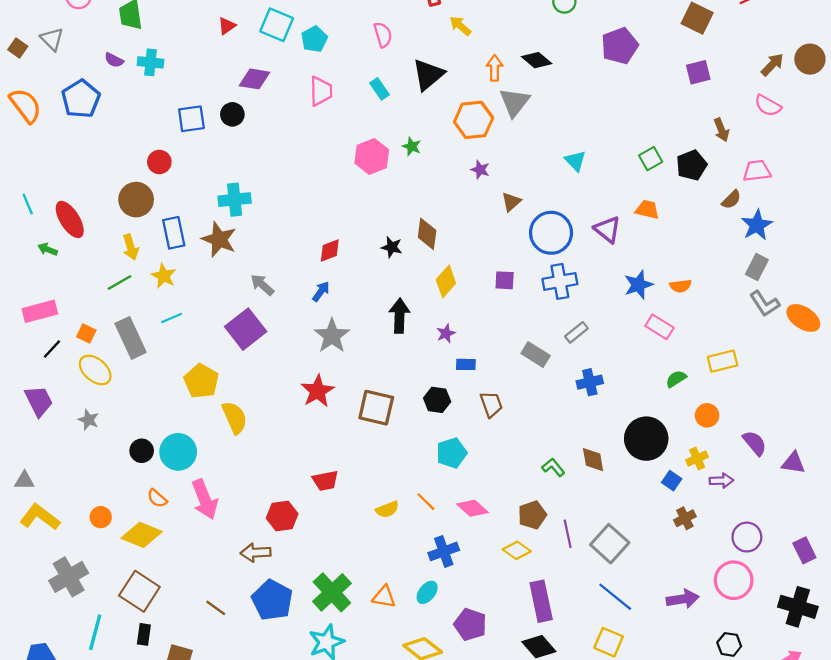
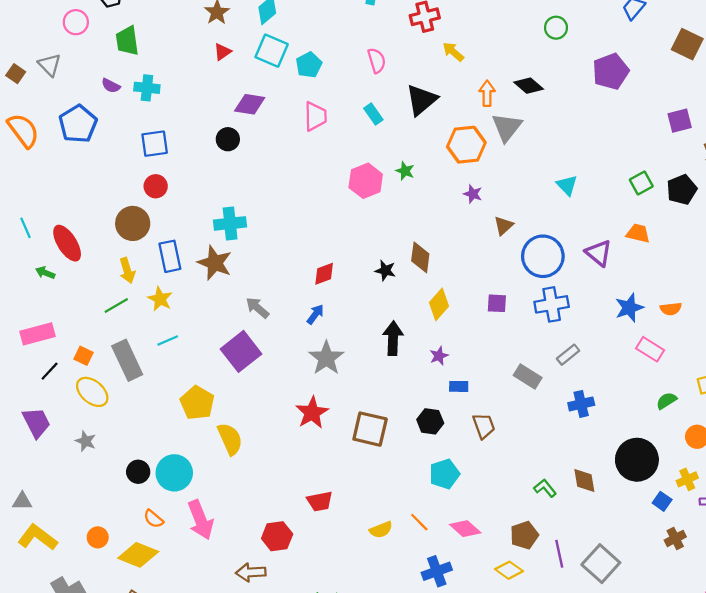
purple square: (698, 72) -> (680, 121), moved
blue square: (191, 119) -> (155, 144), moved

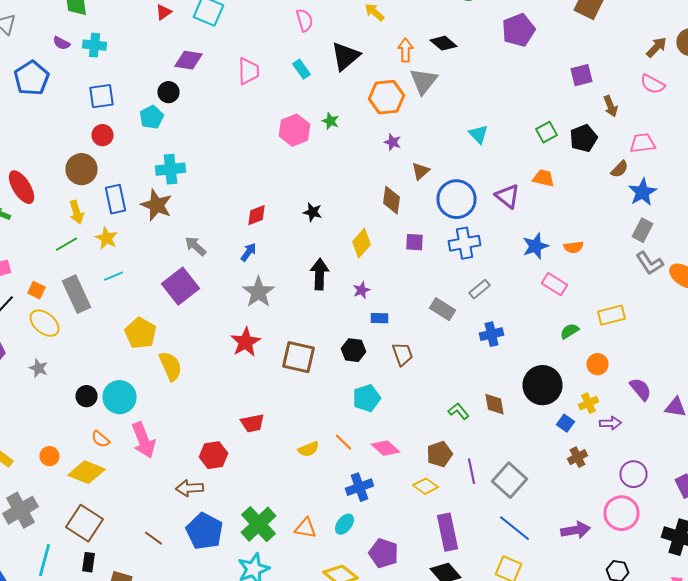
cyan pentagon: (309, 65) -> (152, 117), moved
brown diamond: (420, 257) -> (392, 200), moved

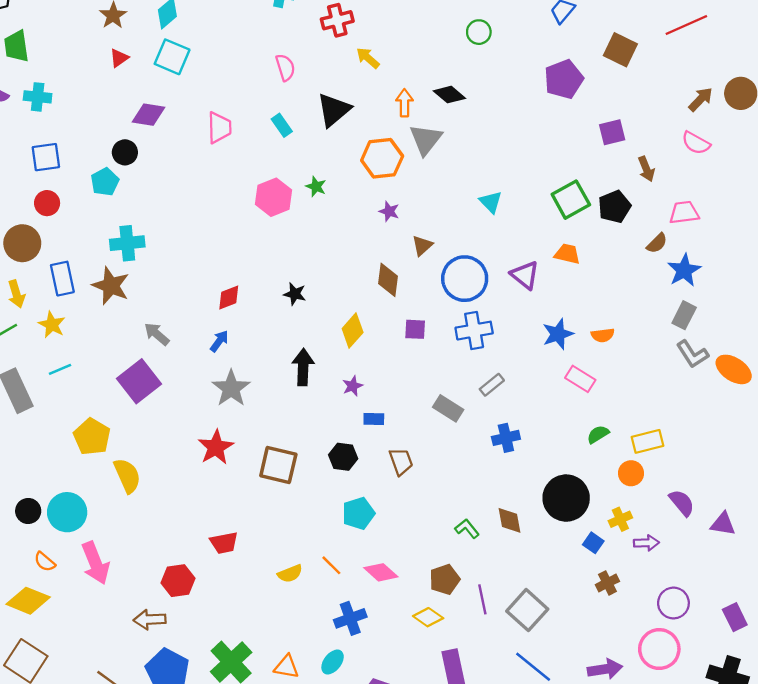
purple pentagon: (518, 30) -> (564, 79), moved
green square: (546, 132) -> (571, 200), size x1.5
yellow rectangle: (612, 315) -> (648, 441), moved

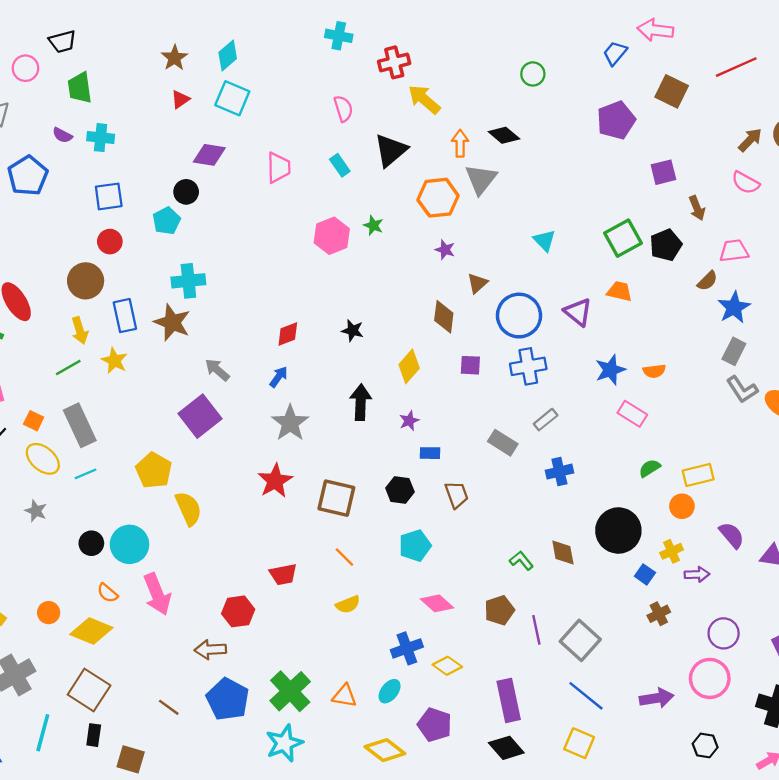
yellow arrow: (368, 58) -> (424, 99), size x1.4
cyan line: (60, 369) -> (86, 474), moved
orange line: (331, 565) -> (344, 557), moved
yellow diamond: (428, 617) -> (447, 666), moved

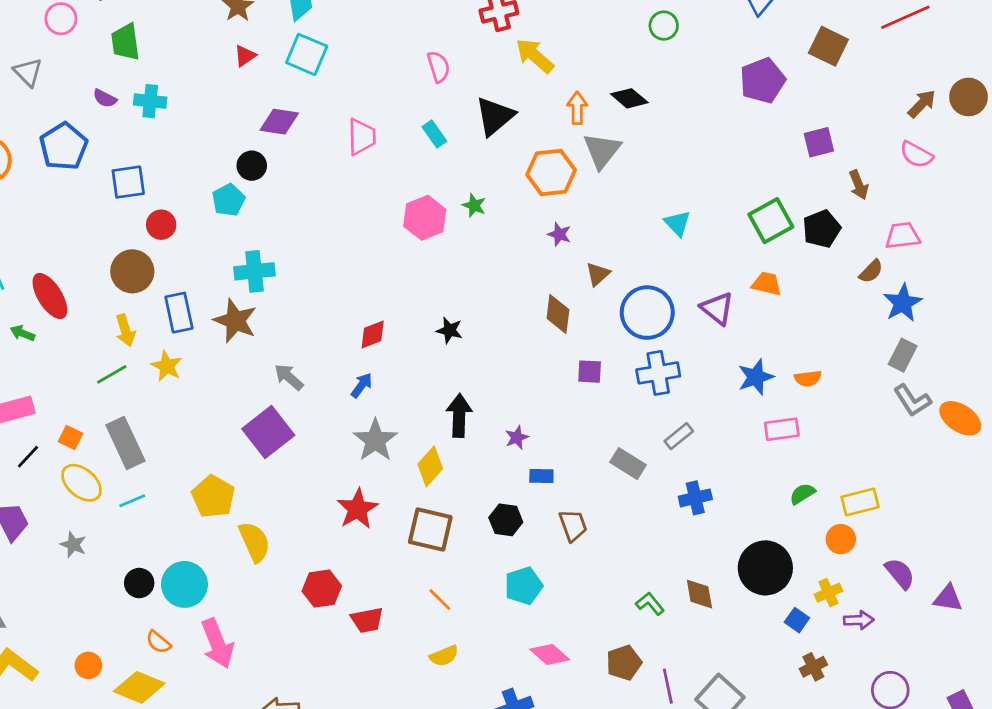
blue square: (109, 196) -> (128, 182), moved
yellow diamond: (409, 366) -> (430, 466), moved
pink rectangle: (632, 414) -> (782, 429), turned -40
red hexagon: (238, 611) -> (322, 589), moved

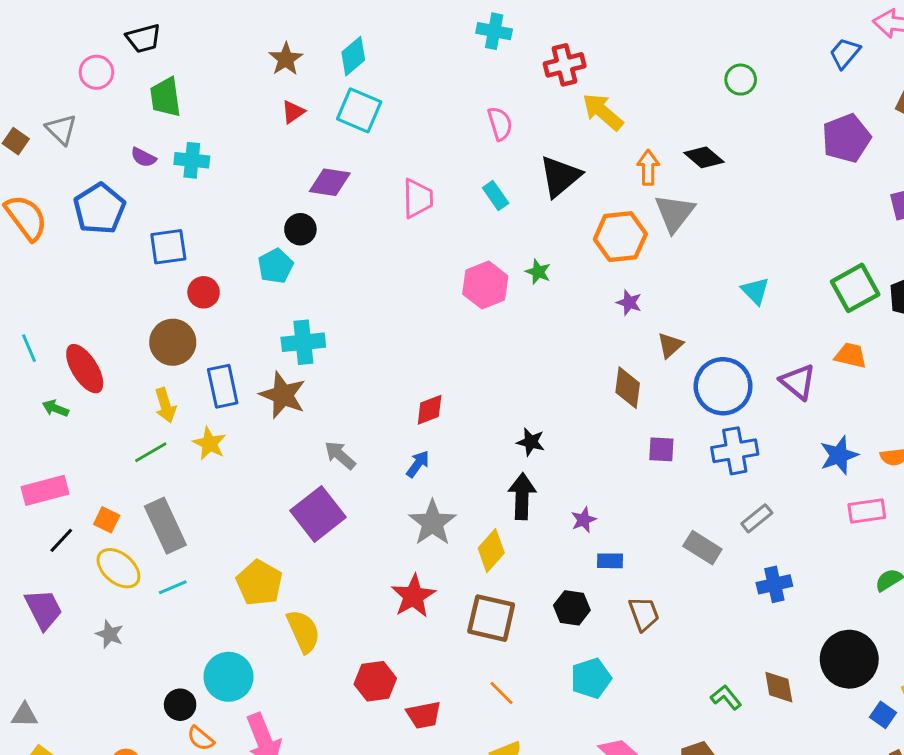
black star: (449, 330) -> (531, 442), moved
black circle: (139, 583) -> (180, 705), moved

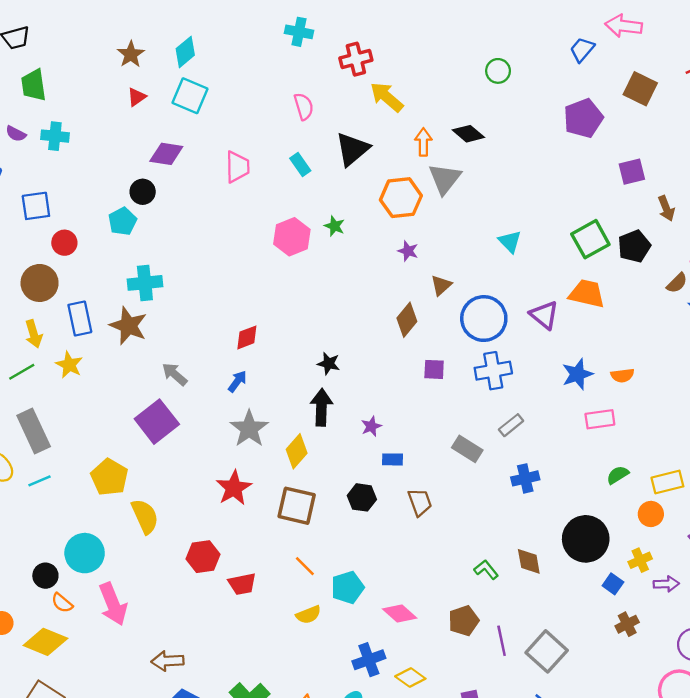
orange trapezoid: (851, 355) -> (587, 294), size x1.4
brown diamond: (628, 388) -> (407, 320), turned 32
cyan pentagon: (591, 678) -> (348, 587), moved

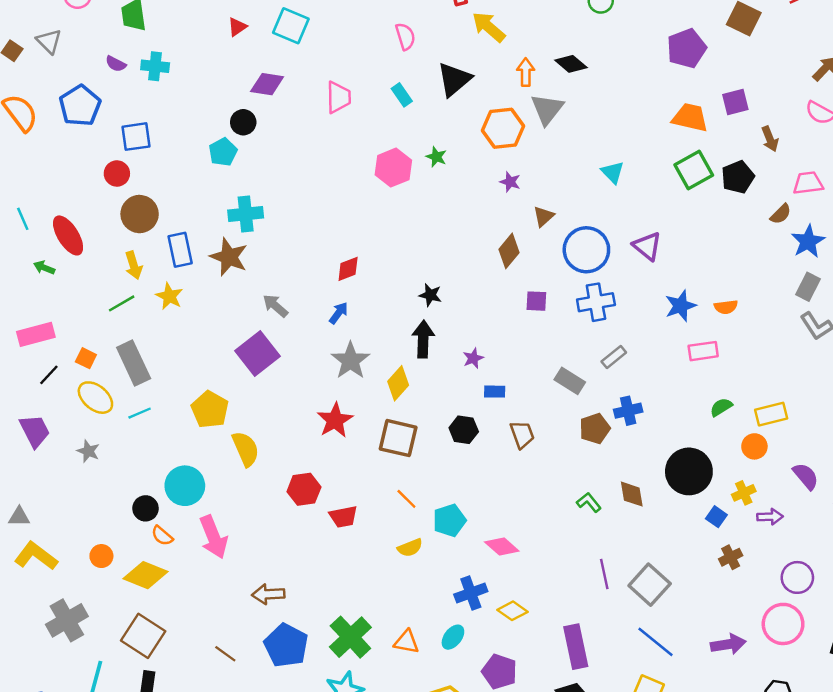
red circle: (64, 243) -> (117, 174), moved
orange trapezoid: (587, 294) -> (690, 117), moved
brown pentagon: (464, 621) -> (595, 429), moved

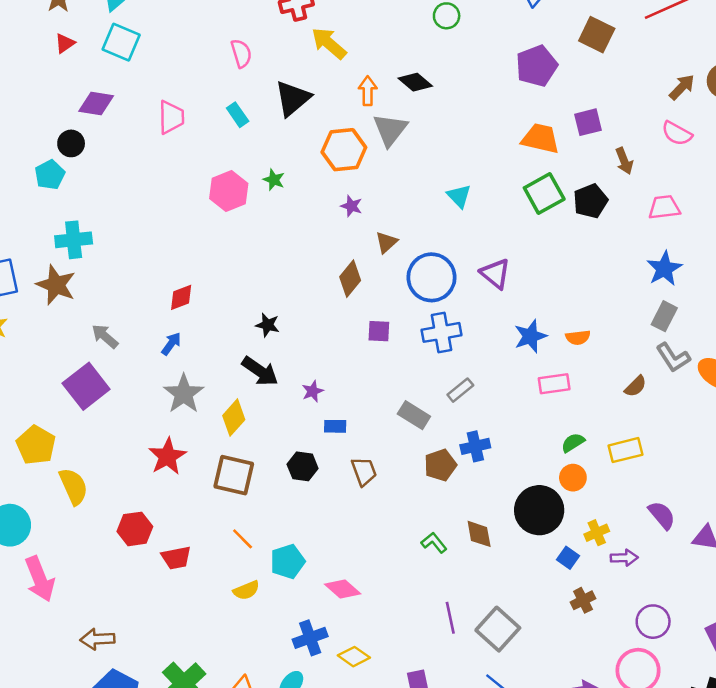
brown semicircle: (781, 214) -> (636, 386), moved
black arrow: (423, 339) -> (260, 371), turned 123
orange circle: (754, 446) -> (573, 478), moved

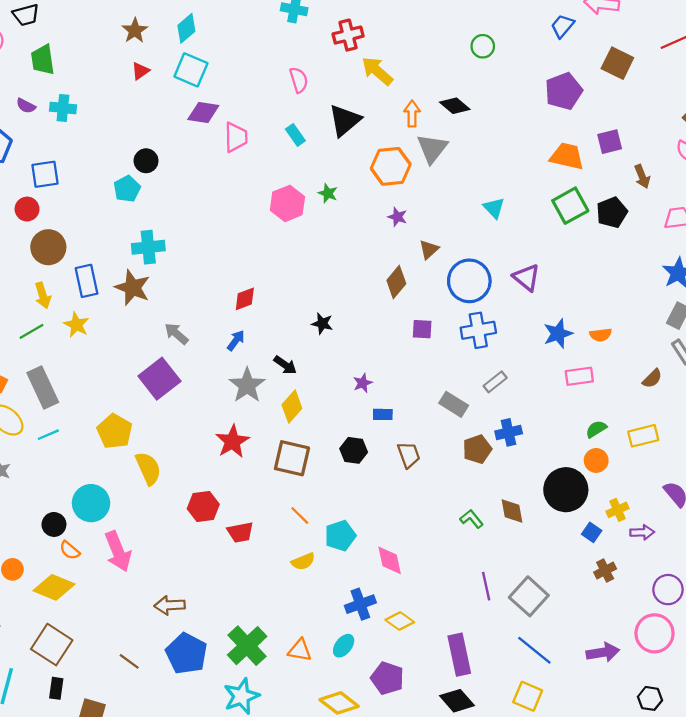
purple diamond: (96, 103) -> (203, 113), moved
black arrow: (260, 371) -> (285, 365), moved, size x0.7
pink diamond: (343, 589) -> (390, 560), turned 36

